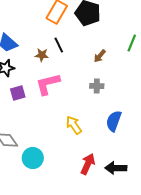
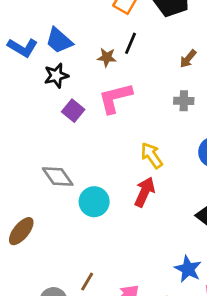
black line: (59, 45) -> (131, 43), turned 49
purple square: (18, 93) -> (73, 111), turned -35
red arrow: (88, 164) -> (145, 192), moved

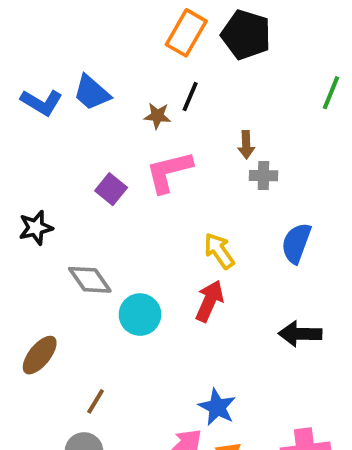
brown arrow: (188, 59) -> (246, 145), moved, turned -42
black star: (56, 76) -> (36, 228), moved
blue star: (188, 269) -> (217, 407), moved
brown line: (87, 282) -> (96, 401), moved

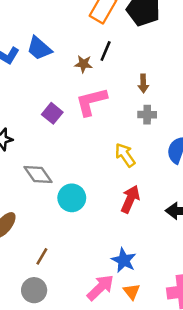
gray cross: (263, 176) -> (147, 115), moved
red arrow: (209, 301) -> (130, 199), moved

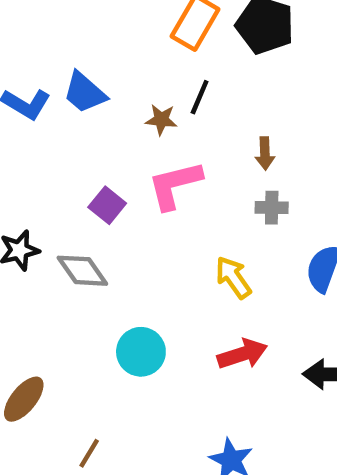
gray diamond: (38, 174) -> (82, 271), moved
red arrow: (130, 199) -> (242, 354), turned 48

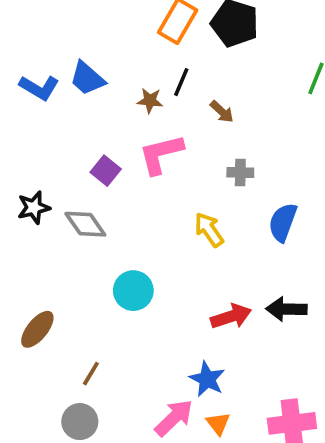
brown arrow: (265, 153) -> (222, 112), moved, turned -45
red arrow: (242, 354) -> (231, 316), moved

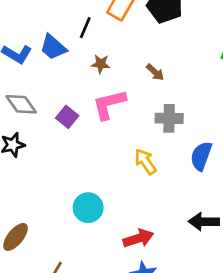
black line: (181, 82) -> (85, 28), moved
gray cross: (240, 173) -> (169, 118), size x1.4
gray diamond: (85, 224) -> (21, 104), moved
red arrow: (231, 316) -> (138, 238), moved

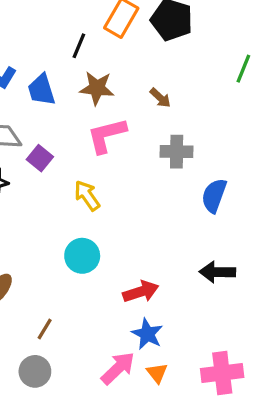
blue trapezoid: (53, 47) -> (41, 90), moved, turned 32
brown star: (101, 64) -> (97, 88), size x1.5
purple square: (67, 117) -> (40, 158), moved
yellow arrow: (145, 162) -> (87, 196), moved

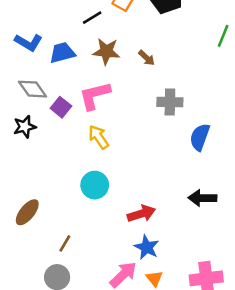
black line: (79, 46) -> (92, 18), turned 36
blue trapezoid: (41, 90) -> (62, 53), turned 92
brown arrow: (160, 98) -> (147, 58), moved
pink L-shape: (107, 135) -> (95, 96), moved

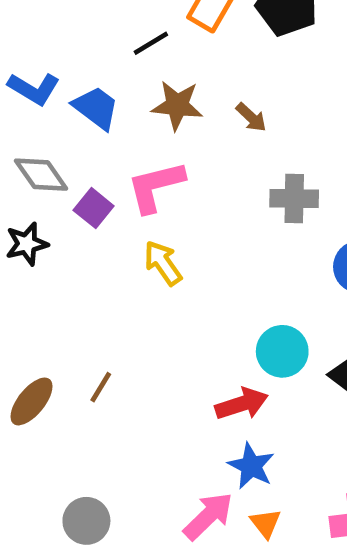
blue trapezoid: (62, 53) -> (96, 108), turned 52
cyan circle: (95, 185) -> (282, 351), moved
brown line: (65, 243) -> (101, 387), moved

